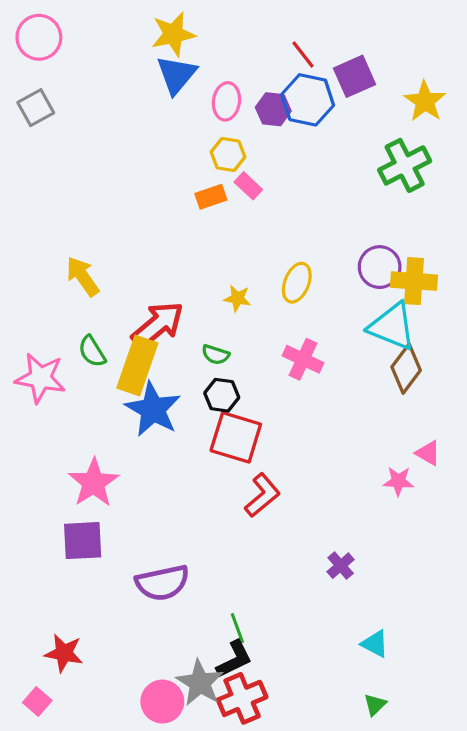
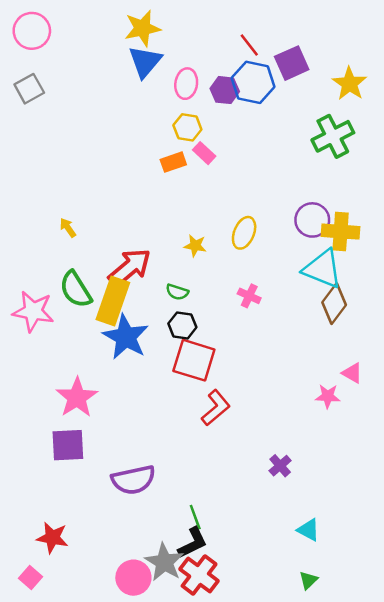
yellow arrow: (83, 276) -> (68, 228), size x0.6
green semicircle: (92, 351) -> (76, 289), size x1.4
pink cross: (303, 359) -> (249, 296), size x0.7
red cross: (242, 698) -> (199, 575), turned -30

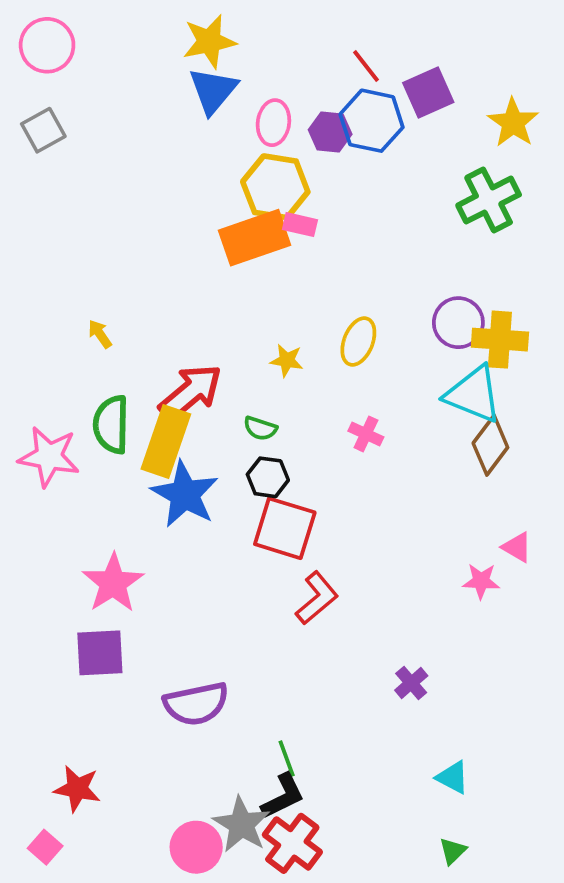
yellow hexagon: (187, 127) -> (275, 187), size x1.6
pink rectangle: (204, 153) -> (300, 225), turned -30
orange rectangle: (173, 162) -> (255, 238), size x1.8
green semicircle: (76, 289) -> (111, 425), turned 33

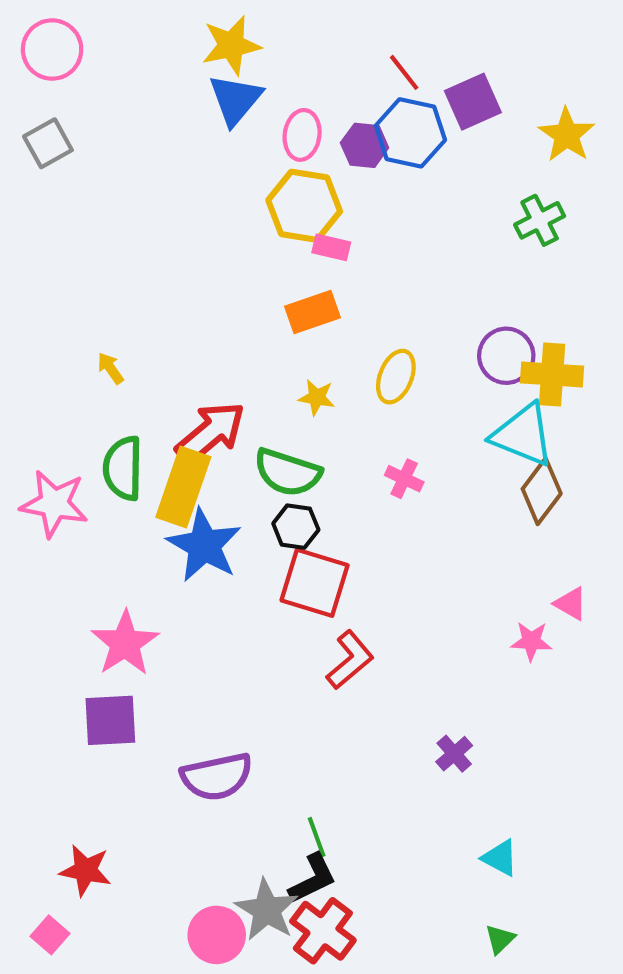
green cross: (489, 200) -> (540, 220), size x0.7
orange rectangle: (255, 238) -> (312, 312), moved, size x0.7
green semicircle: (260, 428) -> (288, 472), size x1.8

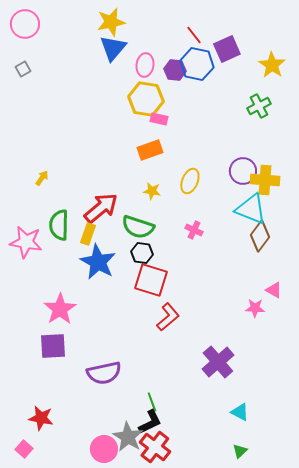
gray square: (48, 143) -> (23, 69), size x0.7
yellow arrow: (110, 368) -> (42, 178), moved, turned 70
yellow rectangle: (183, 487) -> (88, 234), size x0.6
purple cross: (454, 754) -> (218, 362), size x1.8

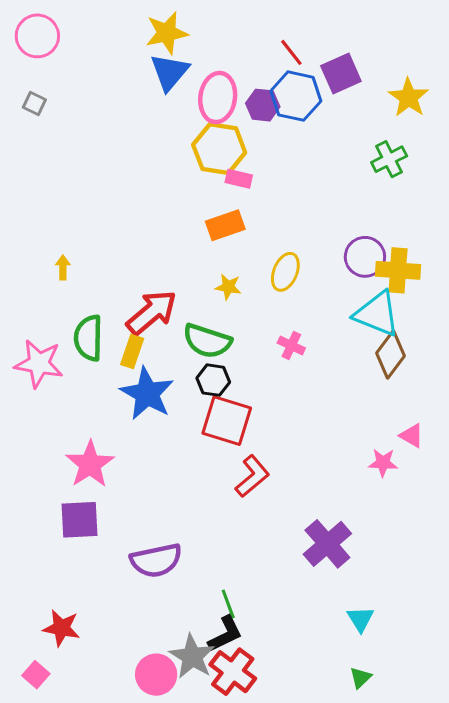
pink ellipse: (145, 65) -> (218, 98), size x1.4
gray square: (23, 69) -> (34, 104), turned -35
yellow arrow: (42, 178) -> (63, 267), turned -35
cyan triangle: (240, 412) -> (360, 619), turned 30

